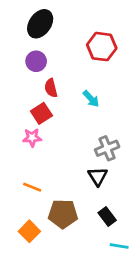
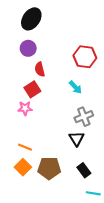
red hexagon: (102, 47) -> (85, 57), moved
cyan arrow: (91, 99) -> (75, 87), moved
orange square: (29, 231) -> (23, 167), moved

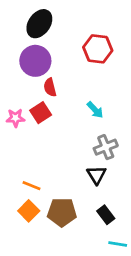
purple circle: (28, 48) -> (35, 61), size x1.5
red hexagon: (85, 57) -> (98, 49), moved
pink star: (25, 108) -> (15, 118), moved

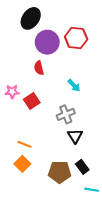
purple circle: (35, 61) -> (47, 42), moved
red square: (41, 113) -> (32, 101), moved
gray cross: (106, 147) -> (66, 114), moved
brown pentagon: (62, 212) -> (60, 172), moved

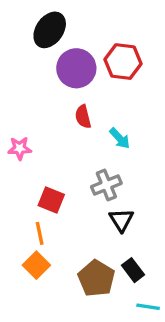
red semicircle: (39, 68) -> (83, 117), moved
red square: (32, 101) -> (51, 200), moved, turned -35
orange line: (24, 144) -> (40, 233), turned 56
brown pentagon: (60, 172) -> (96, 278), turned 30

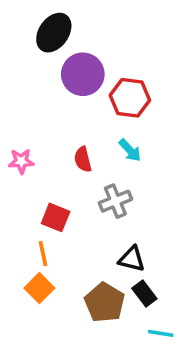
red hexagon: (123, 62) -> (130, 98), moved
red semicircle: (83, 117) -> (83, 159), moved
black triangle: (121, 220) -> (132, 259), moved, turned -44

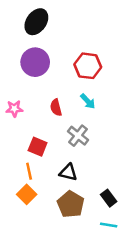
purple circle: (83, 74) -> (35, 62), moved
gray cross: (115, 201) -> (78, 136), turned -30
black triangle: (132, 259) -> (68, 172), moved
black rectangle: (144, 293) -> (109, 198), moved

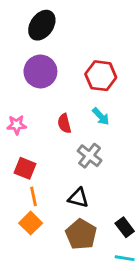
red square: (38, 147) -> (25, 168), moved

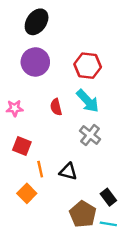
cyan arrow: (101, 116) -> (88, 101), size x1.5
gray cross: (90, 156) -> (90, 135), moved
orange line: (33, 196) -> (40, 169), moved
brown pentagon: (81, 234) -> (83, 214), moved

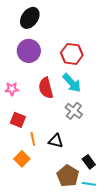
red semicircle: (56, 107) -> (46, 88), size x1.5

